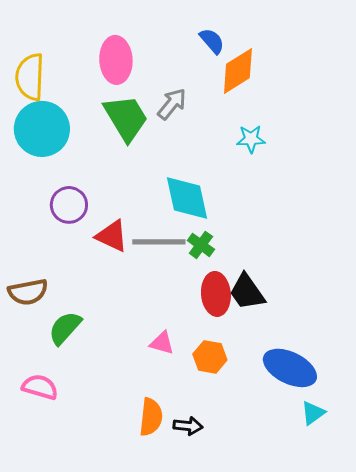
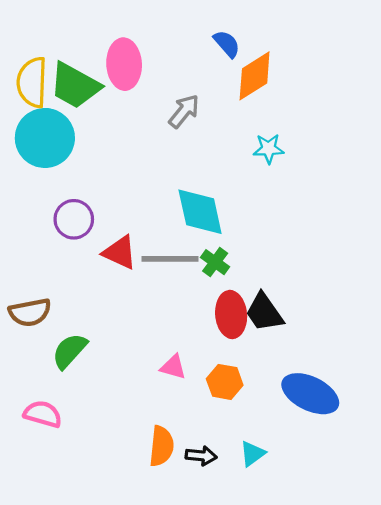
green trapezoid: (126, 118) -> (75, 86), moved, turned 150
cyan triangle: (313, 413) -> (252, 454), moved

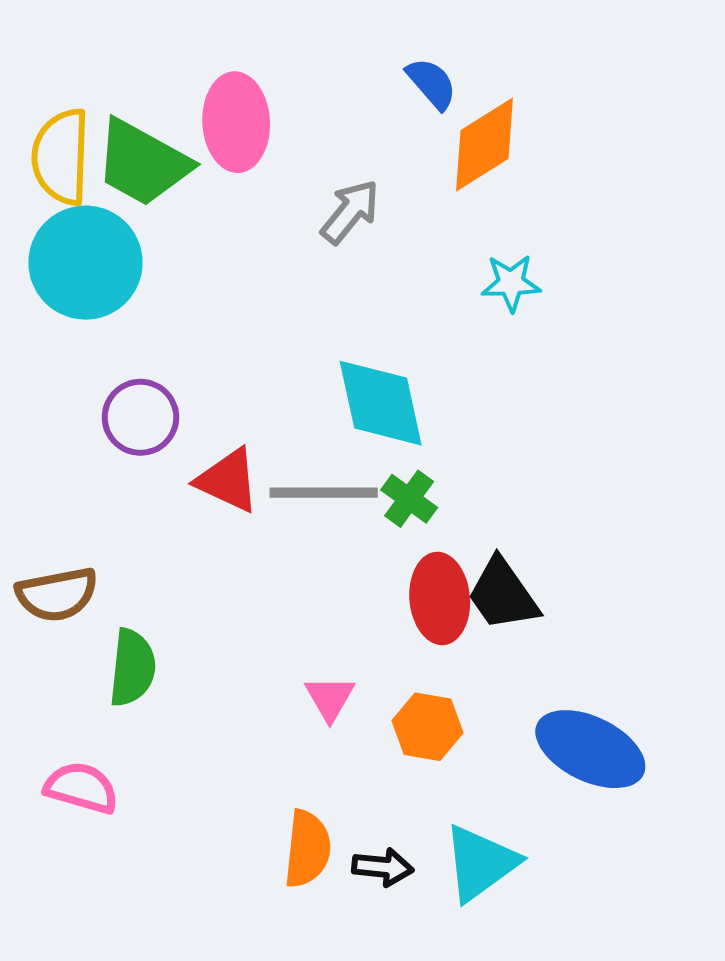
green semicircle: (70, 351) -> (132, 668), turned 144
pink triangle: (173, 367) -> (330, 698), turned 44
cyan triangle: (252, 454) -> (480, 863), size x1.6

